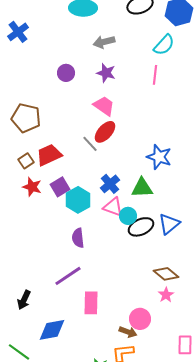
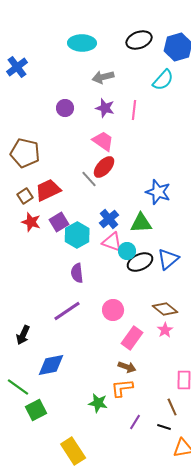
pink line: (155, 75) -> (134, 110), moved
pink rectangle: (91, 303) -> (132, 338), moved, turned 35
pink circle: (140, 319) -> (113, 310), moved

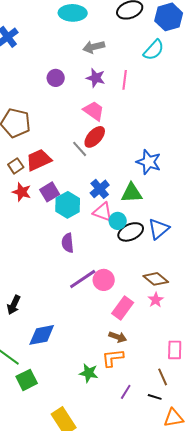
purple line: (67, 311) -> (83, 279), moved

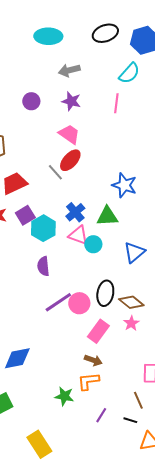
pink line: (125, 80) -> (116, 103), moved
black ellipse: (131, 232) -> (105, 293), moved, turned -55

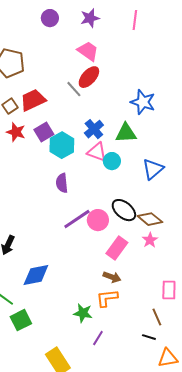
purple star: (71, 101) -> (90, 18), turned -30
black ellipse: (105, 293) -> (124, 210), turned -60
purple line: (101, 415) -> (98, 338), moved

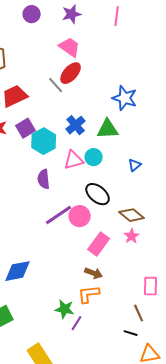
pink triangle: (97, 152) -> (74, 160), moved, turned -35
blue triangle: (153, 169) -> (135, 165), size x0.6
black ellipse: (124, 210) -> (98, 194), moved
purple line: (98, 338) -> (77, 323), moved

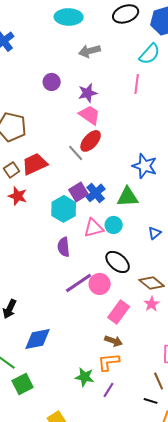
purple star: (72, 14) -> (88, 93), moved
purple square: (26, 128) -> (79, 192), moved
purple line: (77, 323) -> (109, 390), moved

